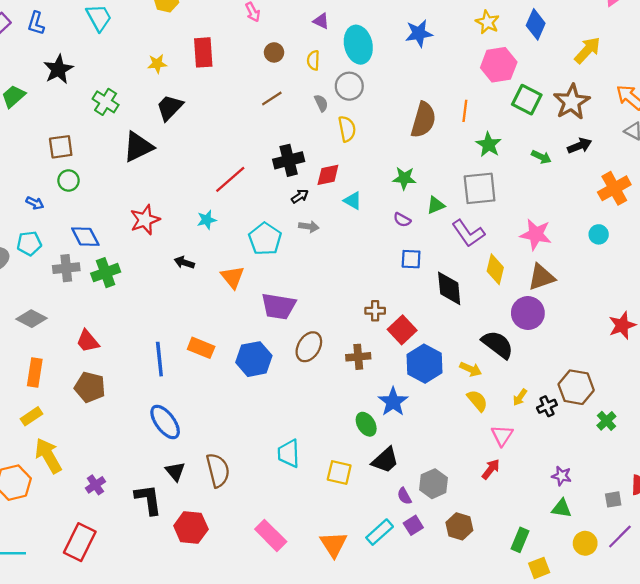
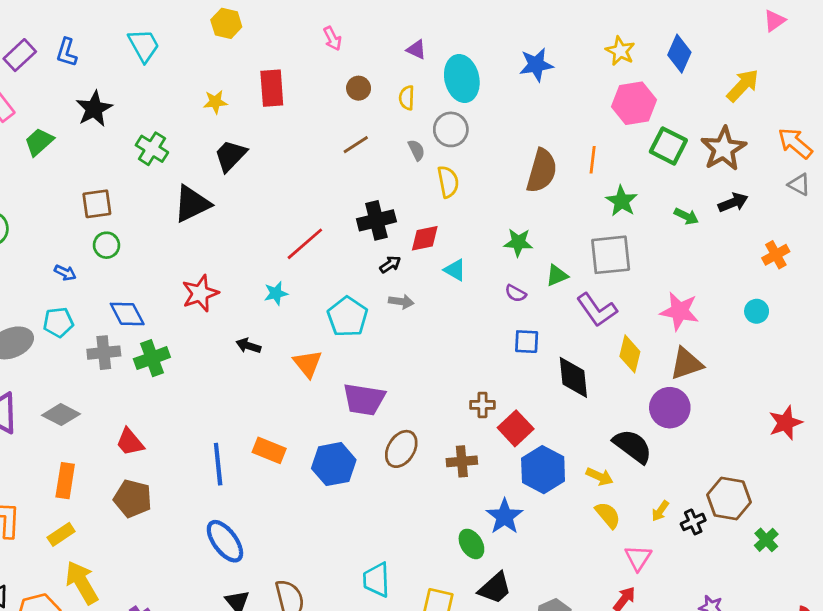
orange cross: (614, 188) -> (776, 255), size x0.7

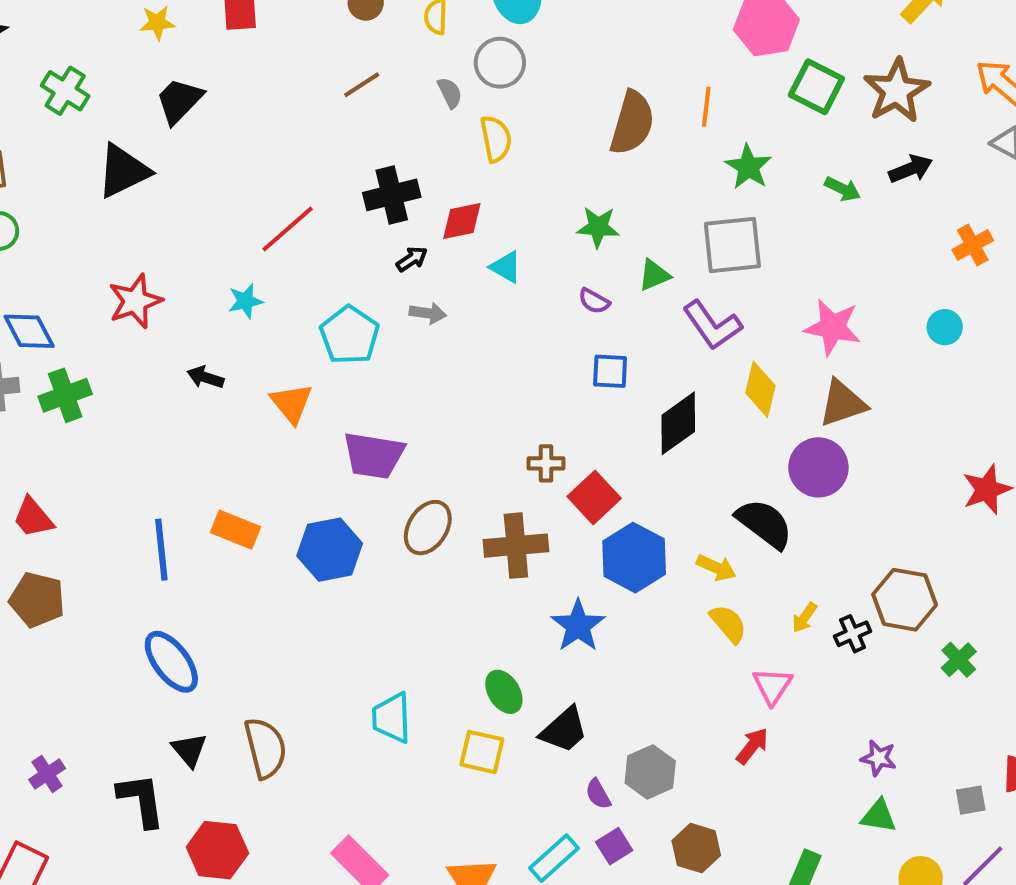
black diamond: (573, 377) -> (678, 423), turned 60
brown cross: (462, 461) -> (516, 546), size x1.4
green ellipse: (471, 544) -> (504, 692), moved

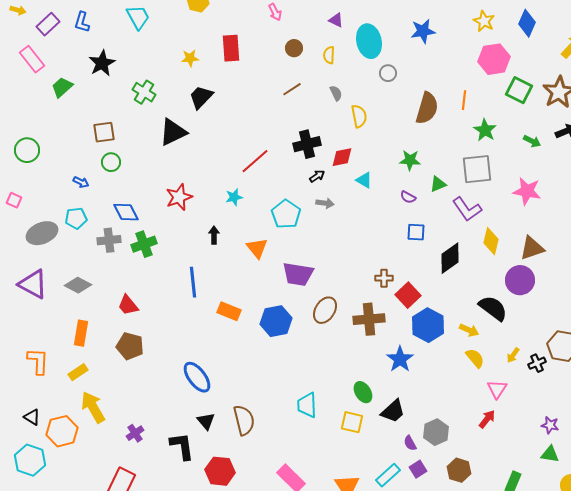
gray circle: (500, 63) -> (388, 73), moved, size x0.7
pink star: (833, 327) -> (527, 191), moved
black arrow: (205, 377) -> (214, 235), turned 72
blue line: (161, 550) -> (193, 282), moved

